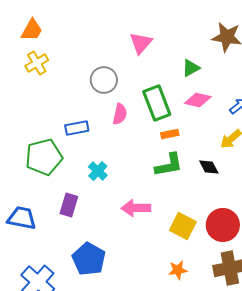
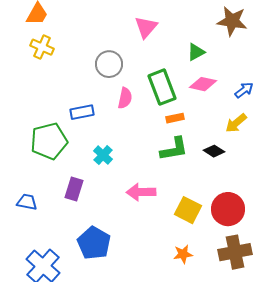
yellow cross: (37, 63) -> (42, 47), turned -35
black diamond: (209, 167) -> (214, 151), turned -30
blue trapezoid: (22, 218) -> (27, 202), size x0.7

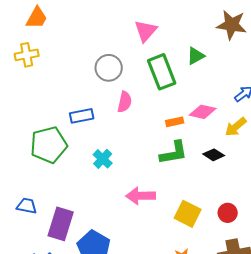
yellow cross: (42, 47) -> (27, 55), moved, turned -35
pink diamond: (203, 84) -> (203, 112), moved
green rectangle: (162, 87) -> (162, 72), moved
purple rectangle: (74, 189) -> (61, 224), moved, size x1.4
red circle: (228, 209) -> (228, 213), size x0.6

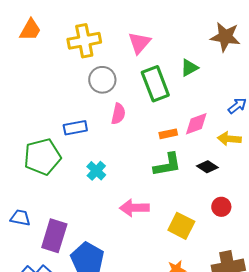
yellow cross: (27, 55) -> (84, 41), moved, size x1.4
pink diamond: (203, 112) -> (196, 124), turned -32
yellow arrow: (236, 127) -> (229, 139), turned 45
red circle: (228, 213) -> (221, 207), moved

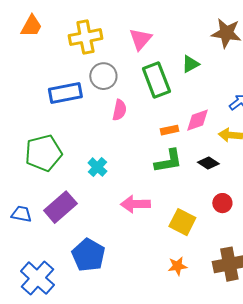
blue rectangle: (75, 128) -> (65, 93), moved, size x1.4
purple rectangle: (54, 236) -> (60, 207), moved, turned 32

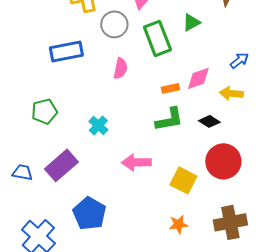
gray circle: (103, 76) -> (114, 24), moved
green pentagon: (43, 153) -> (44, 111), size x0.7
red circle: (222, 203) -> (223, 161), size x1.8

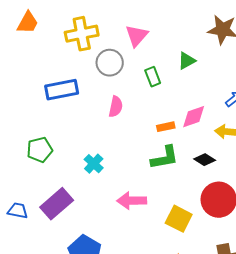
green rectangle: (157, 38) -> (153, 77), size x0.6

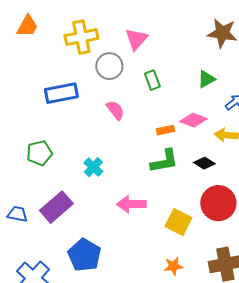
green triangle: (187, 61) -> (206, 79), moved
pink semicircle: (116, 107) -> (115, 110), turned -50
pink diamond: (194, 117) -> (193, 120), turned 40

